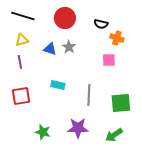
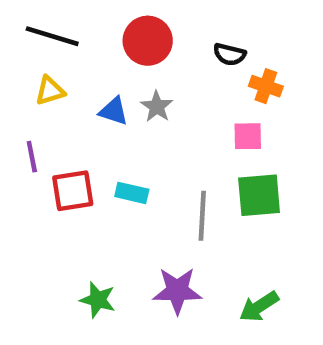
purple line: (20, 62) -> (32, 157), moved
red square: (21, 96) -> (73, 191), moved
green square: (121, 103) -> (259, 195), moved

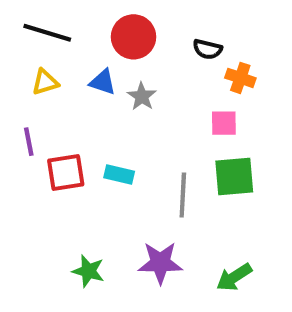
blue triangle: (114, 111) -> (103, 82), moved

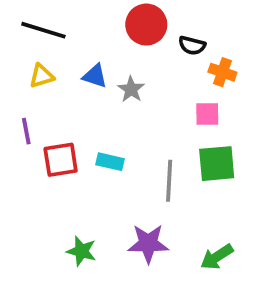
red circle: (134, 37) -> (146, 25), moved

